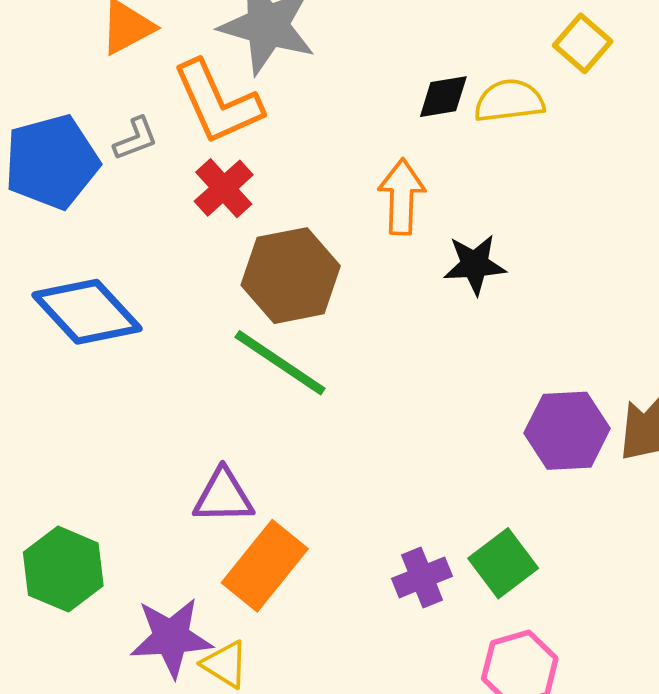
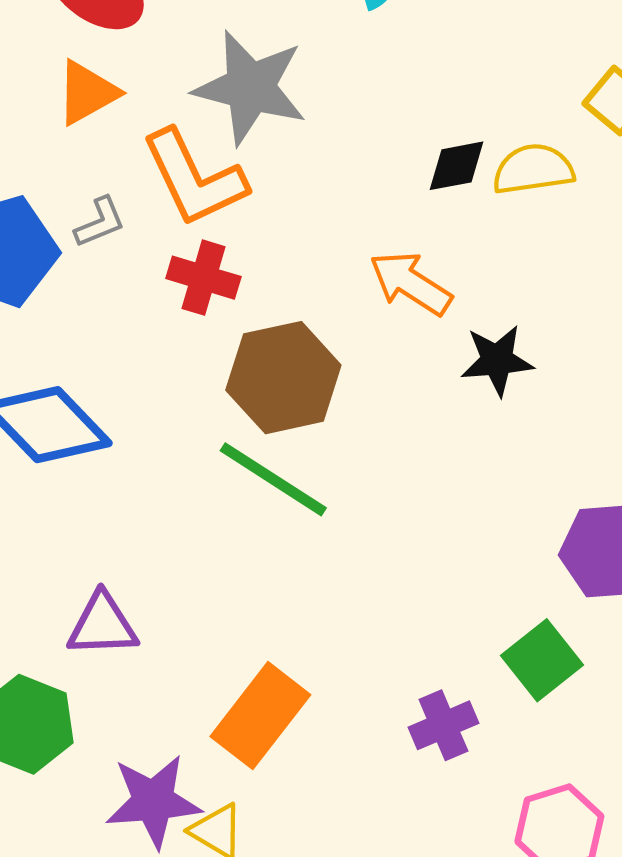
red cross: (224, 188) -> (203, 278), turned -30
orange arrow: (402, 197) -> (411, 283), turned -58
purple triangle: (223, 496) -> (102, 625), moved
green square: (503, 563) -> (542, 660), moved

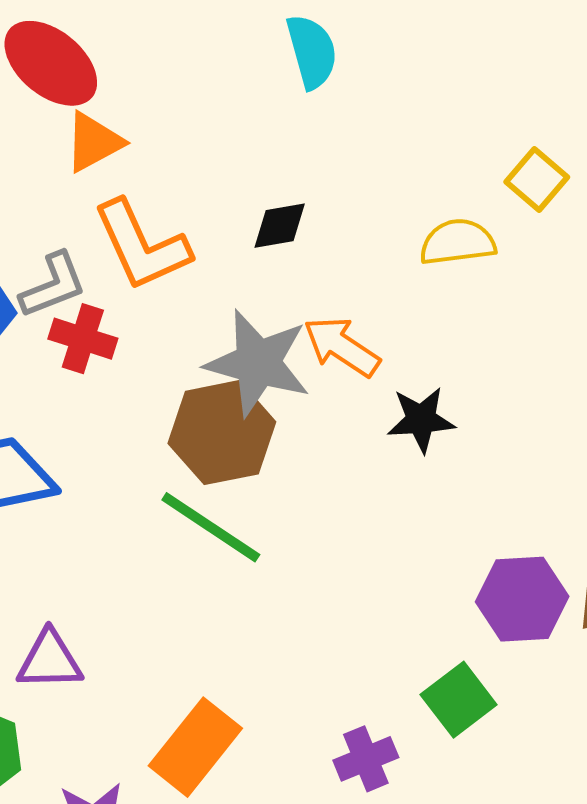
gray star: (250, 87) -> (258, 363), moved
orange triangle: (87, 93) -> (94, 142), moved
black diamond: (457, 166) -> (280, 226), moved
gray L-shape: (100, 222) -> (53, 285), size x1.4
red cross: (203, 278) -> (83, 339), moved

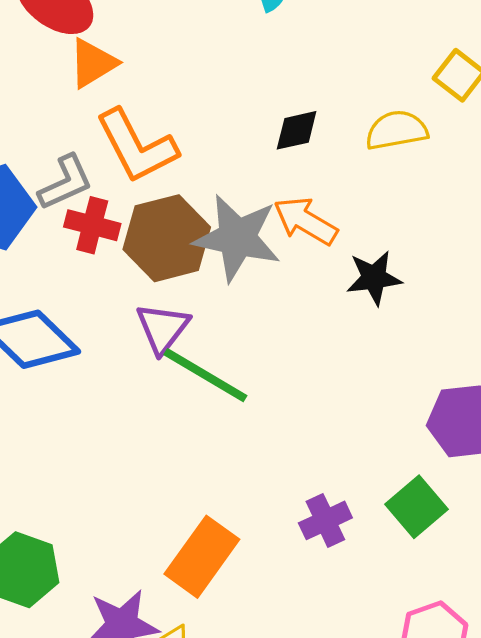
black diamond: (280, 226) -> (297, 130), moved
brown hexagon: (222, 433) -> (167, 238), moved
purple triangle: (50, 660) -> (163, 328), moved, turned -48
purple cross: (366, 759) -> (325, 520), moved

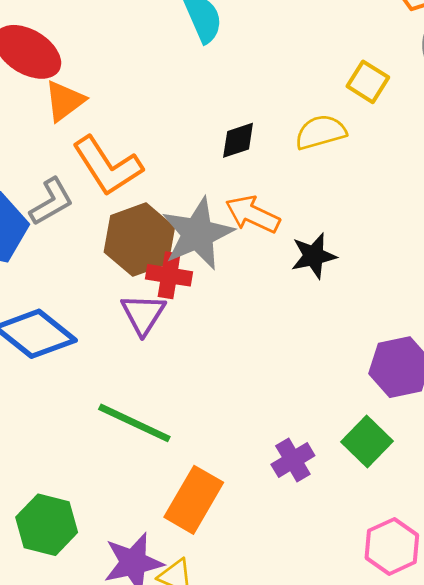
red cross: (92, 225) -> (169, 275), moved
gray star: (237, 238) -> (198, 234), turned -30
green line: (205, 375) -> (134, 423), moved

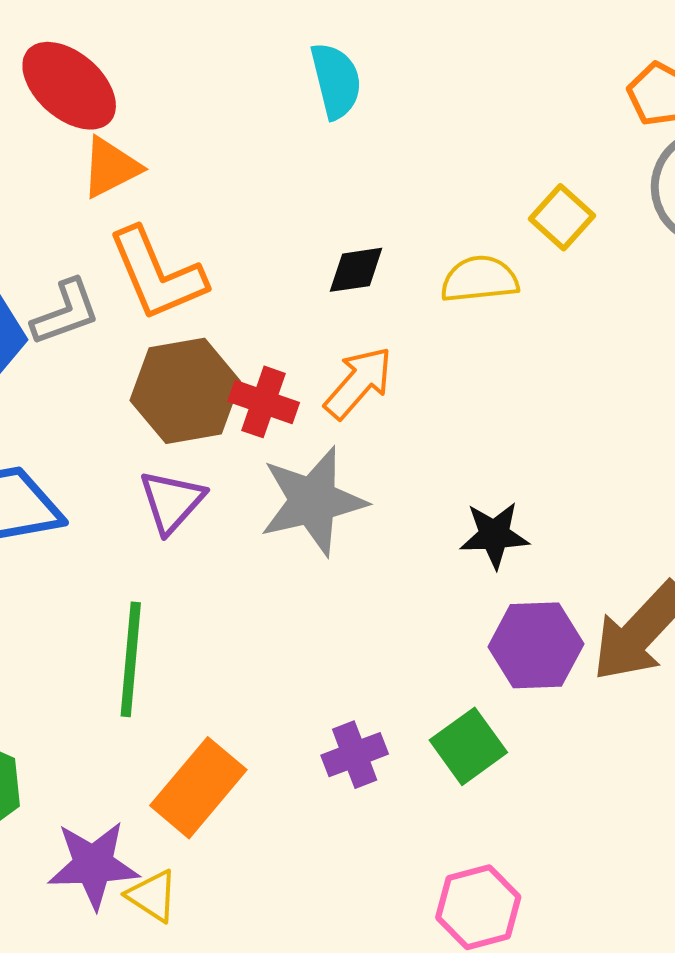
orange arrow: (253, 214) -> (358, 383), turned 96
gray star: (198, 234) -> (313, 501), moved
black star: (314, 256) -> (494, 535), moved
red cross: (169, 275) -> (264, 402), moved
green line: (134, 423) -> (131, 659), turned 60

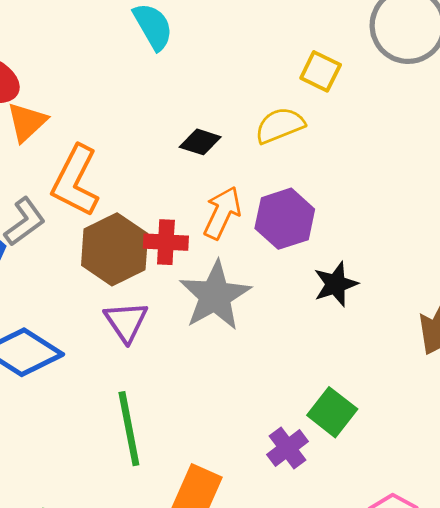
black diamond: (356, 270) -> (200, 142), turned 42
orange L-shape: (157, 274) -> (75, 181), turned 66
purple hexagon: (536, 645) -> (285, 219), moved
green square: (468, 746) -> (332, 412), moved

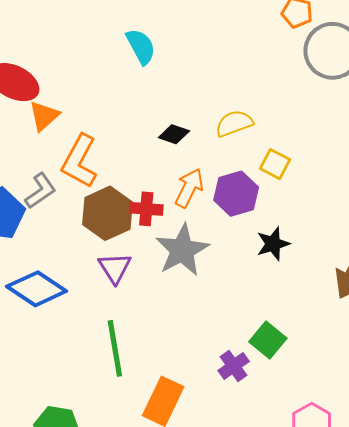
yellow square: (321, 71) -> (275, 164), moved

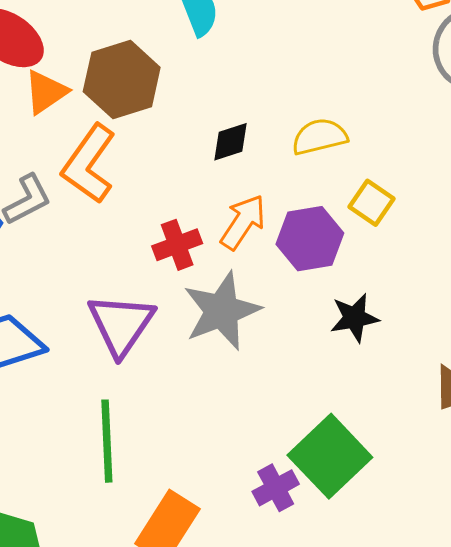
black diamond: (174, 134) -> (231, 142), turned -44
red cross: (146, 209) -> (177, 245), turned -32
brown hexagon: (107, 213) -> (122, 79), moved
purple triangle: (115, 268) -> (121, 325), size x1.4
green square: (268, 340) -> (330, 456), size x1.5

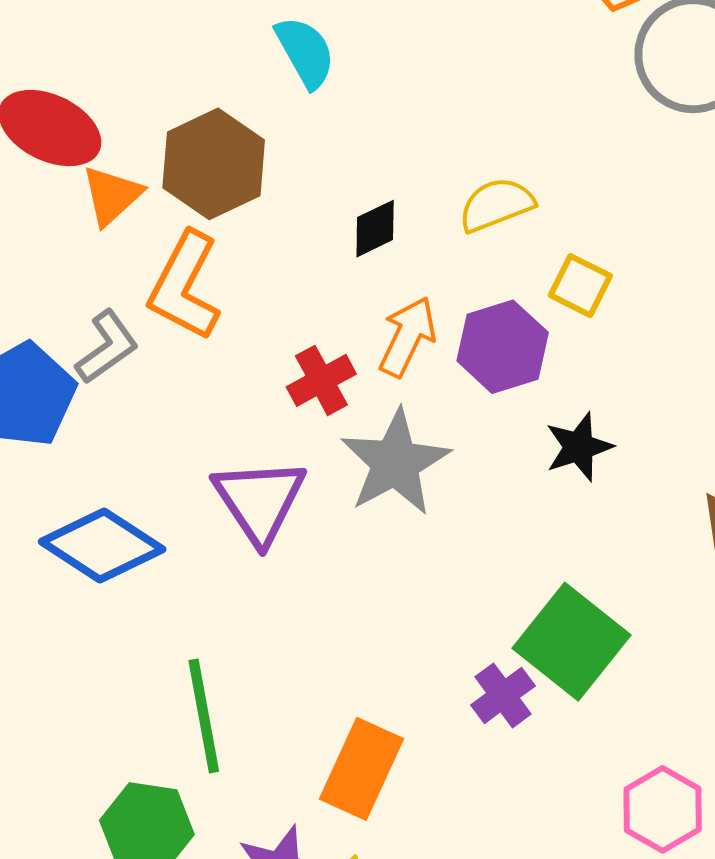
green line: (107, 441) -> (204, 716), moved

